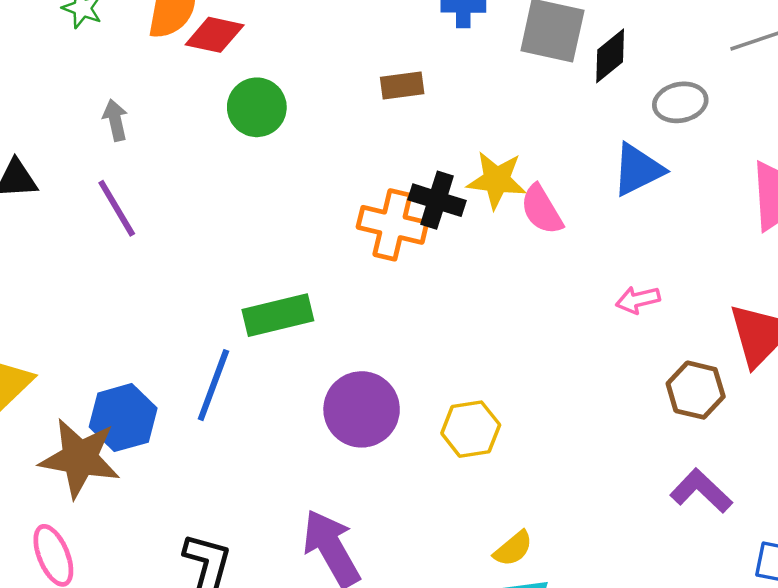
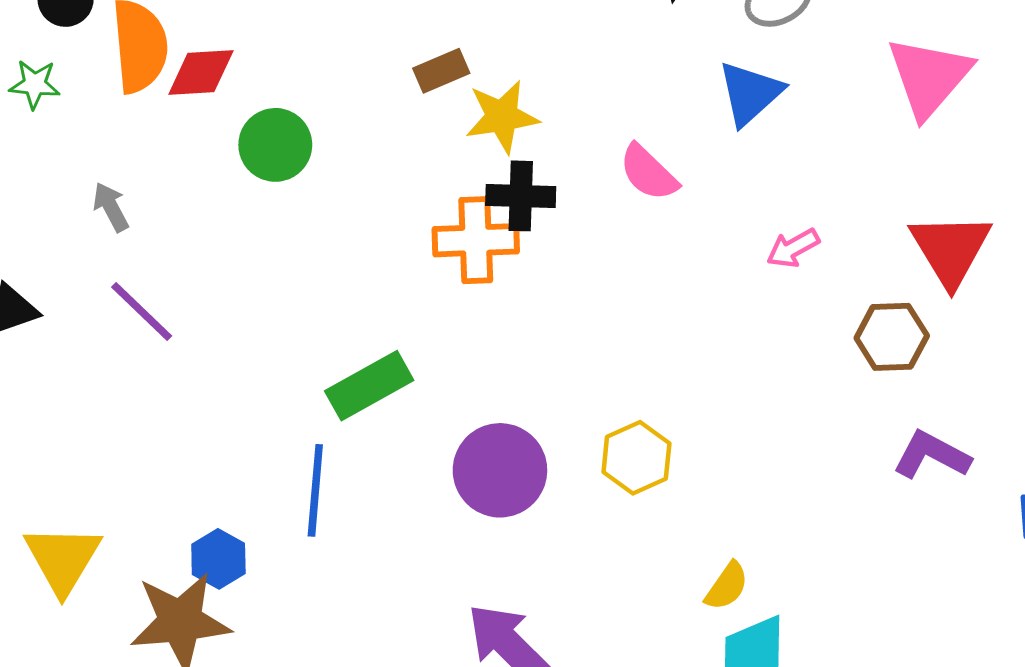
yellow star: (497, 180) -> (502, 117), moved
blue hexagon: (123, 418) -> (218, 559), size x0.7

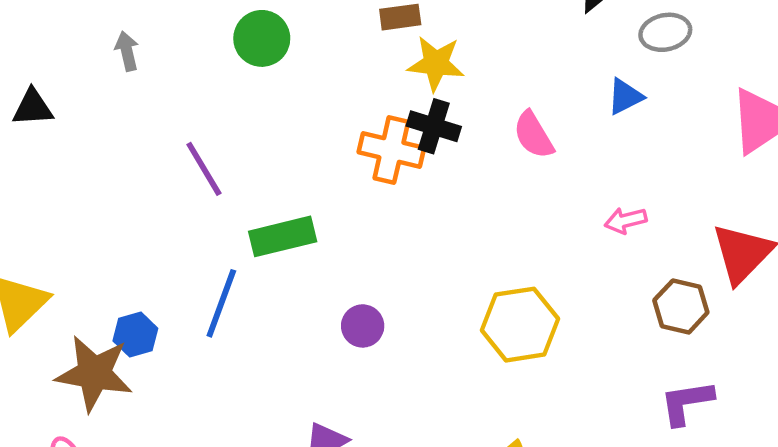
blue triangle: (750, 93) -> (625, 96), size x0.7
purple line: (142, 312) -> (204, 169), moved
purple L-shape: (932, 455) -> (687, 402), turned -52
yellow hexagon: (636, 458) -> (520, 325), moved, size x1.4
purple circle: (500, 470) -> (363, 326), size x0.6

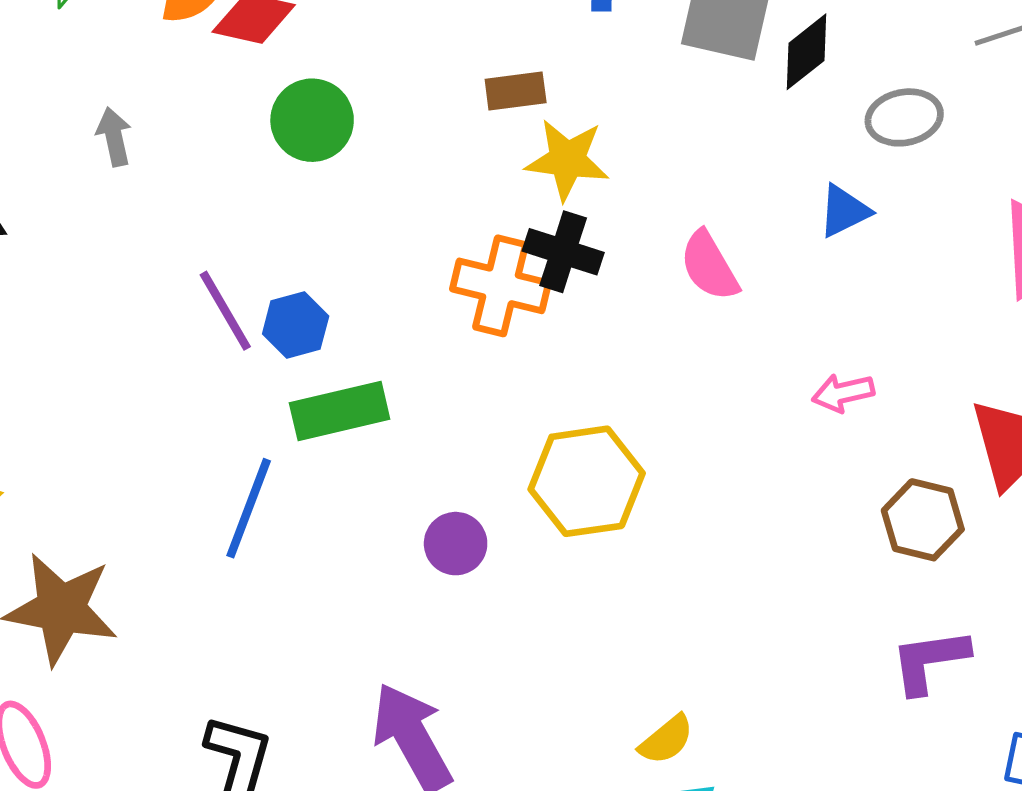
yellow hexagon: (520, 325) -> (587, 481), moved
blue hexagon: (135, 335) -> (296, 325), moved

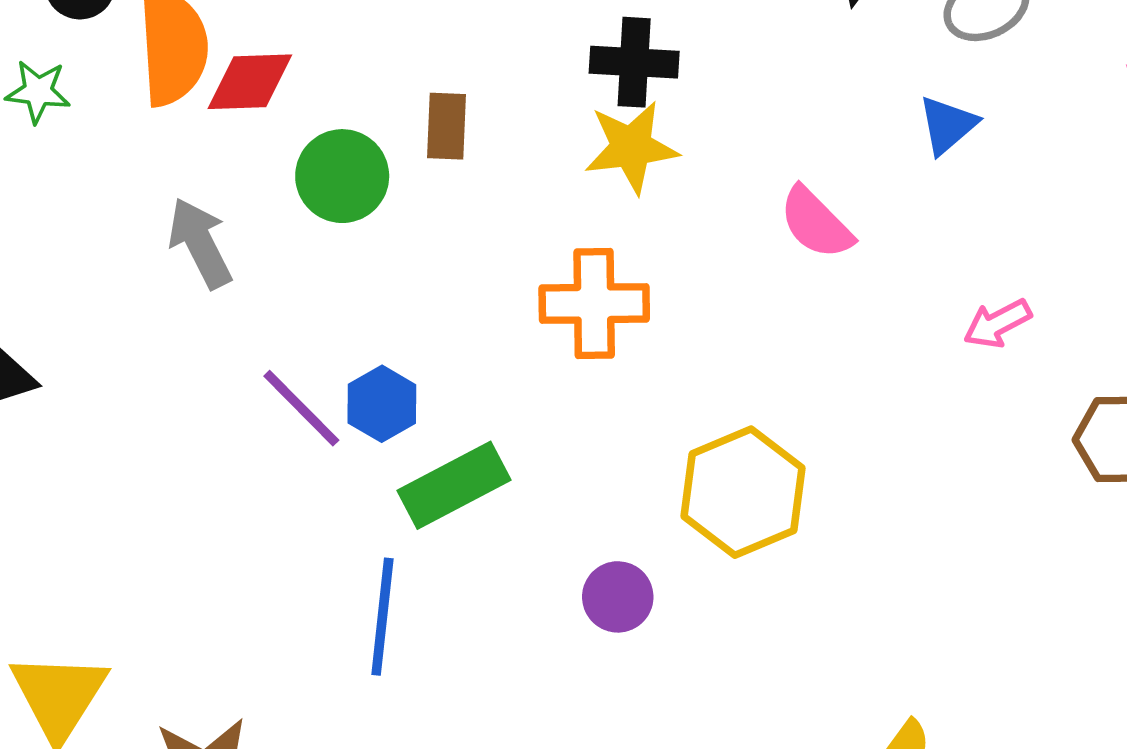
brown rectangle: (516, 91) -> (446, 126), moved, turned -66
gray arrow: (114, 137) -> (200, 243), moved, size x1.4
black cross: (563, 252) -> (634, 62), moved

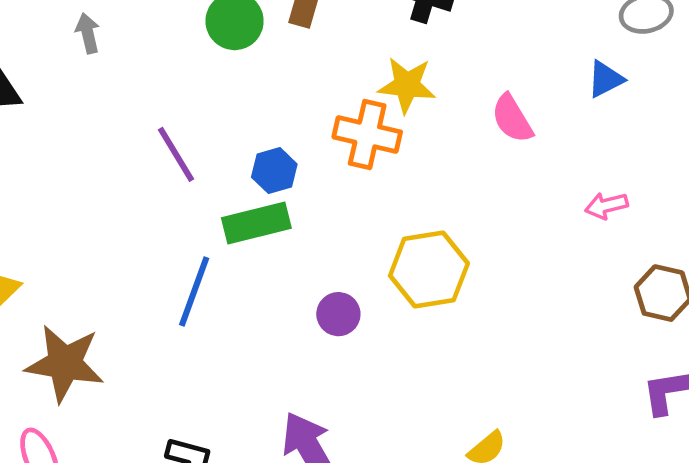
yellow star: (631, 147) -> (407, 85), moved
gray arrow: (200, 243) -> (88, 33), moved, size x0.7
blue hexagon: (382, 404) -> (274, 171), moved

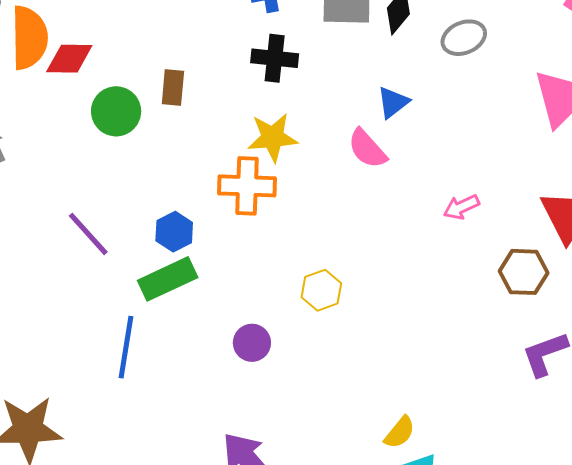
blue triangle: (605, 79) -> (393, 102), moved
yellow hexagon: (429, 270) -> (321, 290), size x0.6

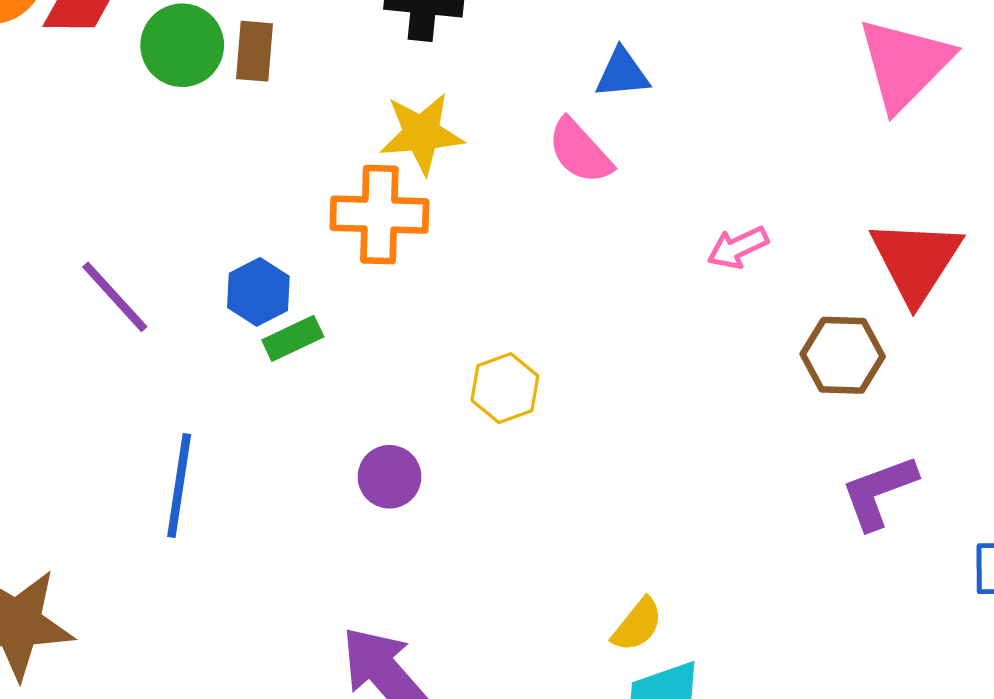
blue triangle: (393, 102) -> (622, 73), turned 33
green circle: (116, 111) -> (182, 45), moved
green rectangle: (168, 279) -> (293, 338), moved, size x0.6

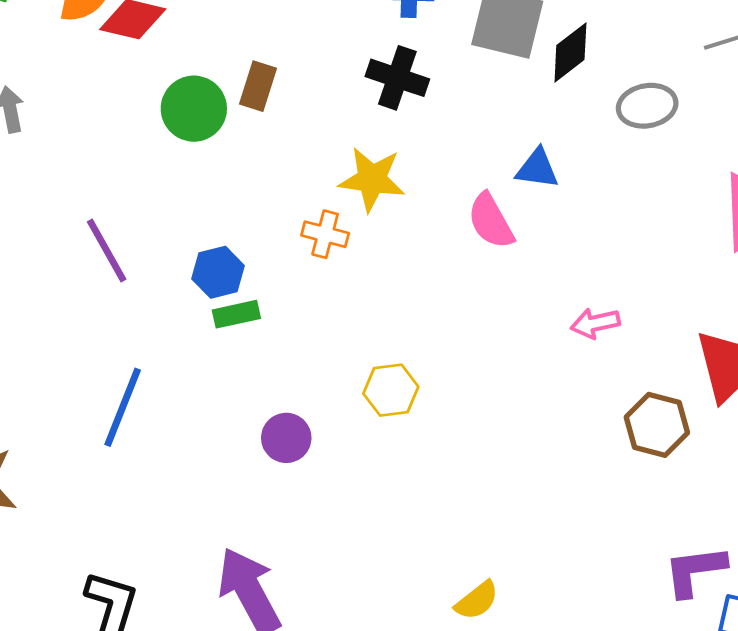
green circle: (182, 45) -> (194, 109), moved
orange cross: (379, 215) -> (325, 234), size x0.6
purple L-shape: (879, 492) -> (695, 571), moved
yellow semicircle: (637, 625) -> (477, 600), moved

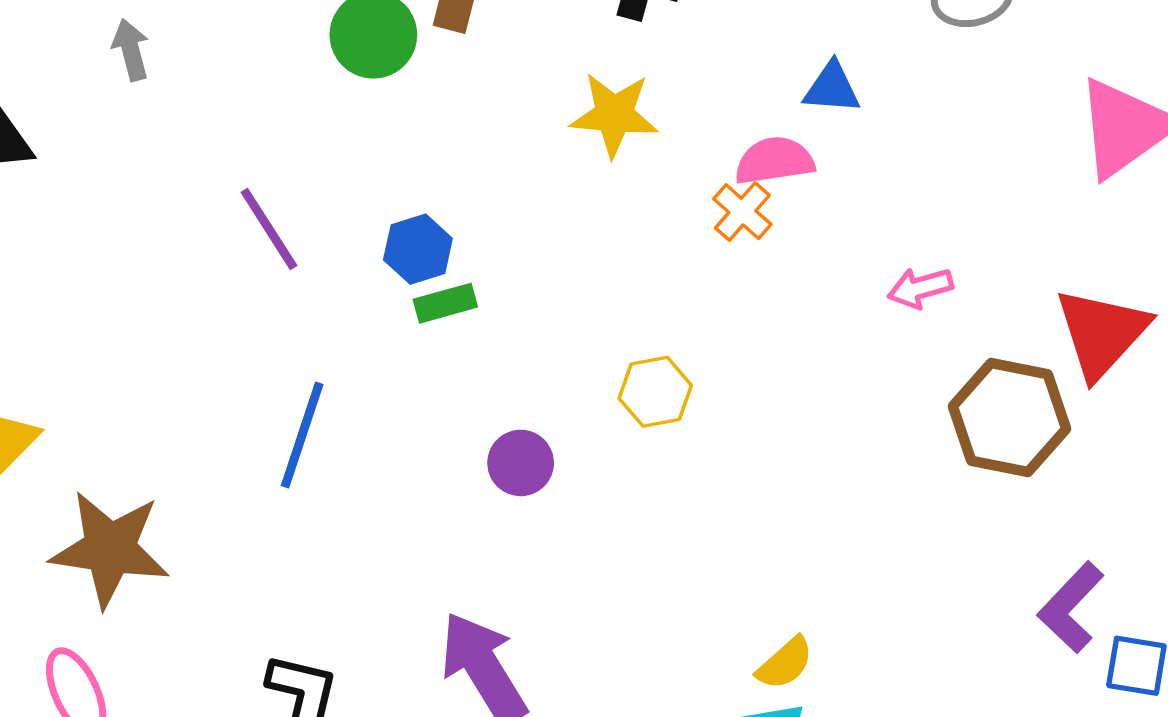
pink semicircle: (491, 221) -> (774, 161), turned 114
orange cross: (325, 234) -> (742, 212), moved, turned 30
brown hexagon: (657, 425) -> (1009, 418), size x1.4
purple L-shape: (695, 571) -> (1071, 607), turned -36

